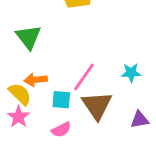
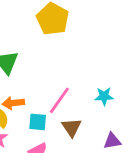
brown triangle: (97, 105) -> (72, 127), size x0.7

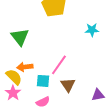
cyan star: (104, 96) -> (92, 30), moved

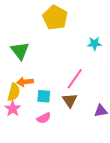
pink line: (59, 65) -> (75, 79), moved
yellow semicircle: (14, 77) -> (14, 92), turned 60

